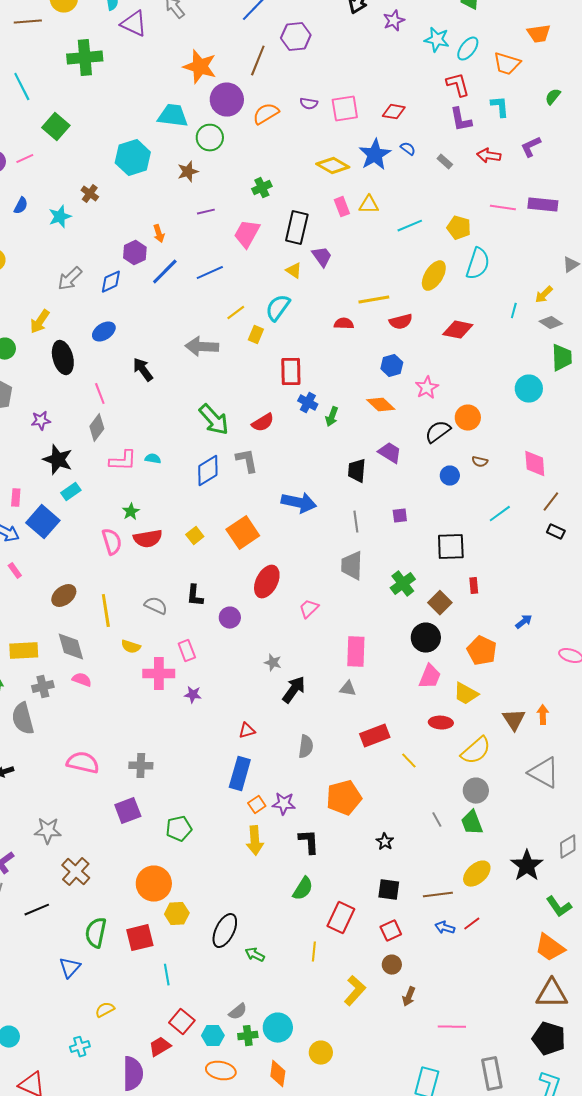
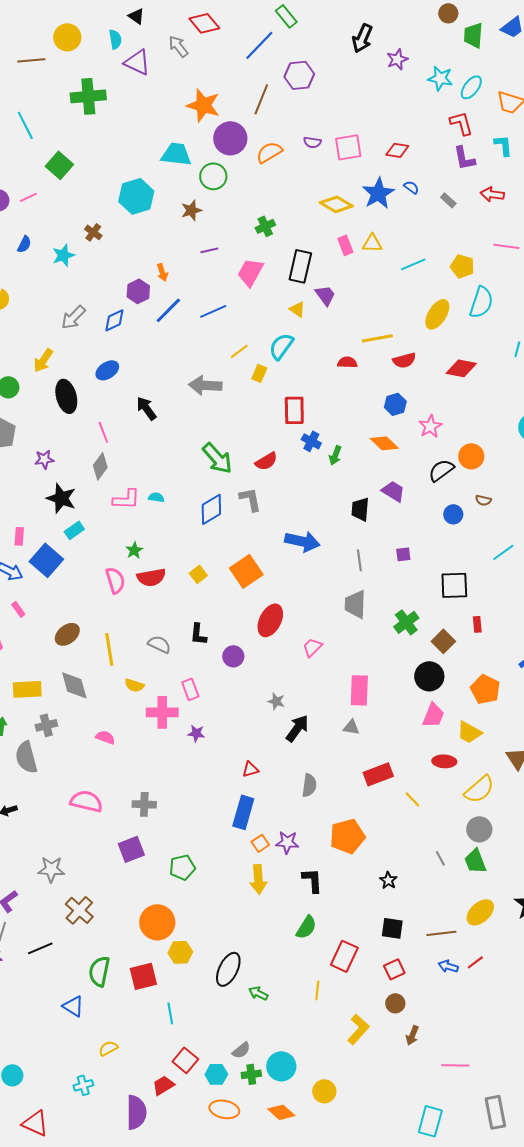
pink semicircle: (82, 680) -> (105, 737), moved
blue triangle: (70, 968) -> (73, 1006), turned -40
orange diamond: (278, 1074) -> (281, 1112), turned -56

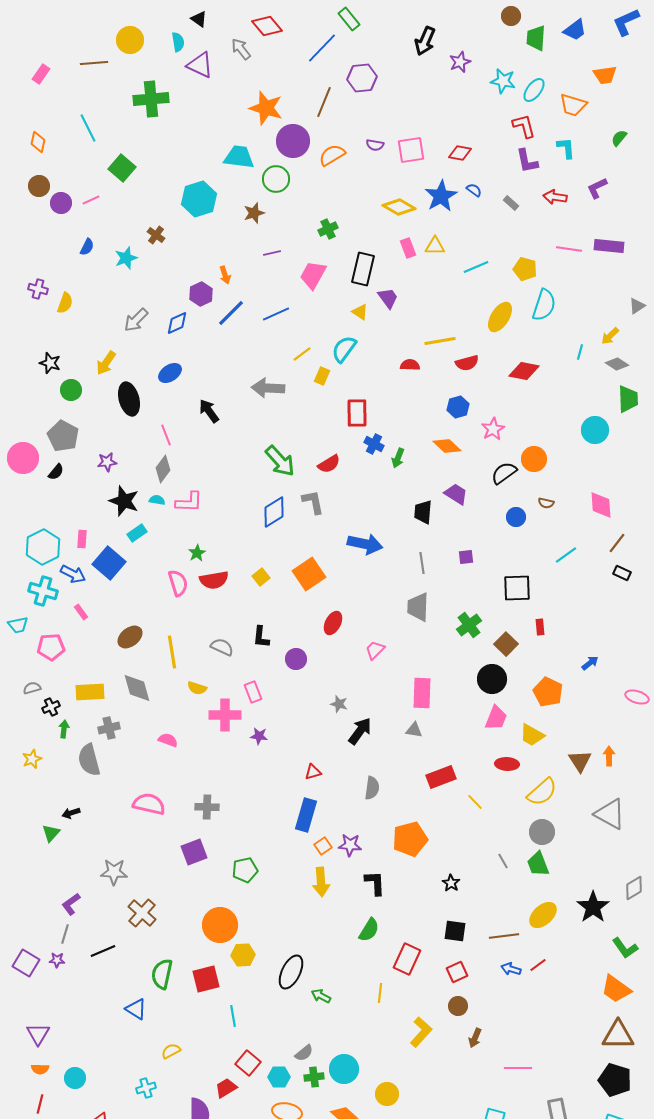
cyan semicircle: (156, 497) -> (157, 500), moved
red ellipse: (270, 620) -> (333, 623), size x0.7

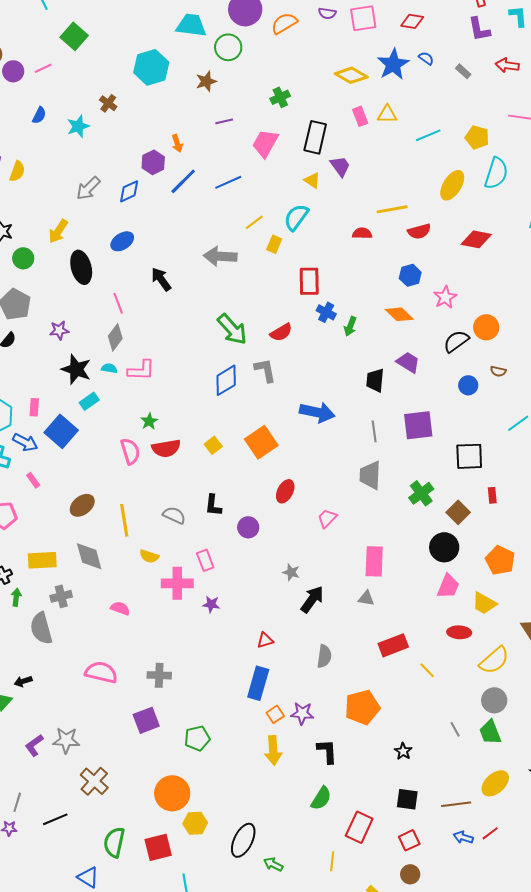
purple square: (466, 557) -> (418, 425), size x2.0
purple L-shape: (71, 904) -> (34, 745), moved

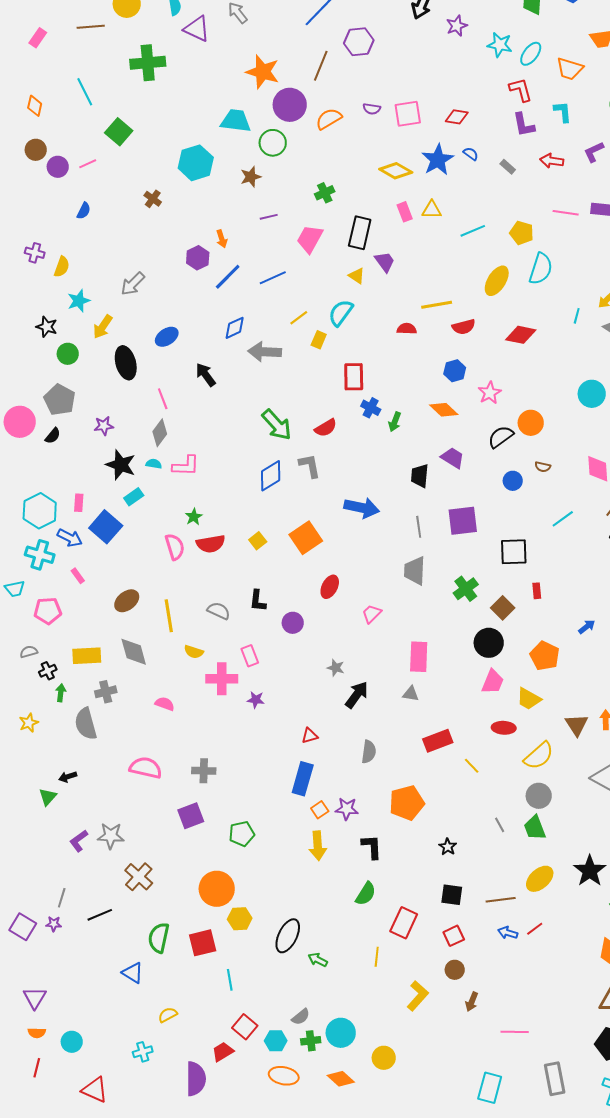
cyan star: (78, 126) -> (79, 301), moved
blue diamond: (129, 191) -> (235, 328), moved

